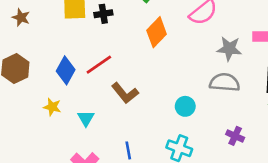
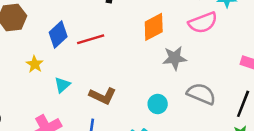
gray star: (229, 49) -> (175, 58), moved, turned -30
brown L-shape: (125, 93) -> (103, 96), moved, turned -44

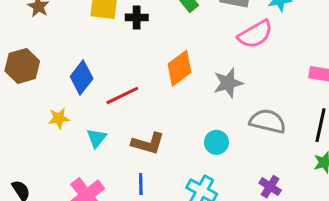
orange diamond: (154, 27) -> (179, 68), moved
red line: (91, 39) -> (122, 96), moved
yellow star: (35, 64) -> (59, 118), turned -30

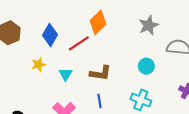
orange diamond: (179, 68) -> (98, 22), moved

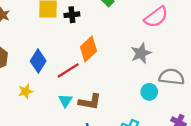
cyan circle: (146, 66) -> (149, 92), moved
cyan triangle: (66, 74) -> (65, 101), moved

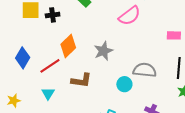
gray star: (141, 53) -> (103, 51), moved
yellow star: (26, 91) -> (14, 101), moved
brown L-shape: (90, 102) -> (81, 80), moved

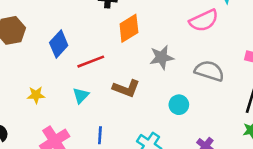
orange diamond: (68, 46) -> (129, 28), moved
gray semicircle: (145, 70) -> (209, 71), moved

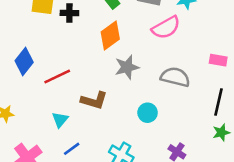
orange diamond: (129, 28) -> (110, 36), moved
cyan triangle: (81, 95) -> (60, 120), moved
blue line: (100, 135) -> (72, 149), turned 54

